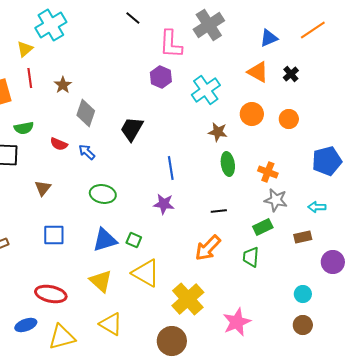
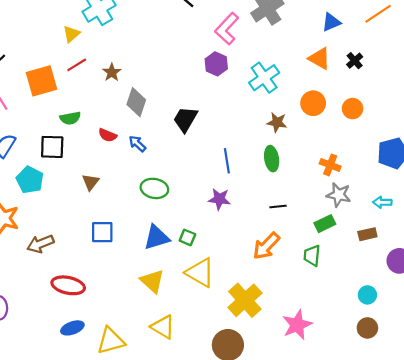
pink L-shape: (171, 44) -> (227, 29), turned 40
red line: (30, 78) -> (77, 65), turned 66
green ellipse: (228, 164) -> (272, 159), moved
red ellipse: (51, 294) -> (68, 285), moved

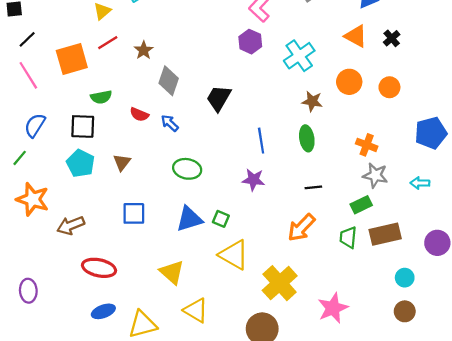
cyan pentagon: (30, 180) -> (81, 163), moved
brown rectangle: (367, 234) -> (385, 234), moved, size x1.6
yellow triangle: (152, 281) -> (172, 272), moved

